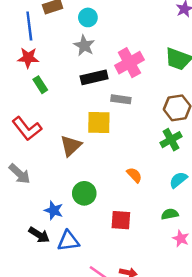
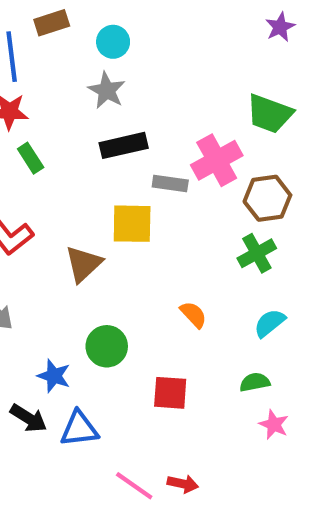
pink cross: (129, 63) -> (217, 160), moved

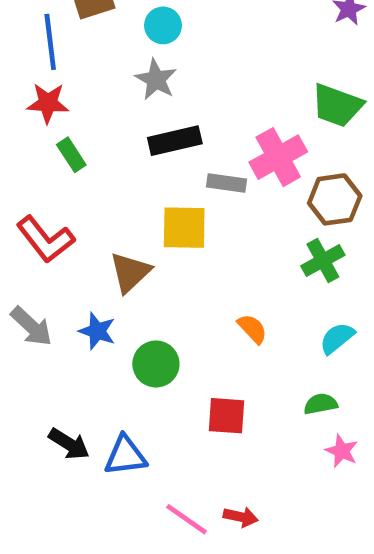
blue star: (54, 376) -> (97, 331), moved

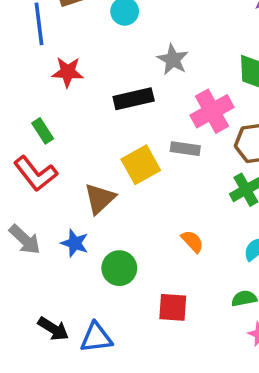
gray star: (156, 80) -> (173, 60), moved
red star: (48, 103) -> (68, 72), moved
green rectangle: (71, 155) -> (43, 131), moved
gray rectangle: (226, 183) -> (185, 149), moved
yellow square: (184, 228) -> (141, 165), turned -30

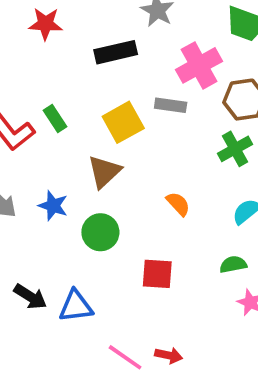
green rectangle: (43, 131) -> (55, 119), moved
brown triangle: (100, 199) -> (104, 172), moved

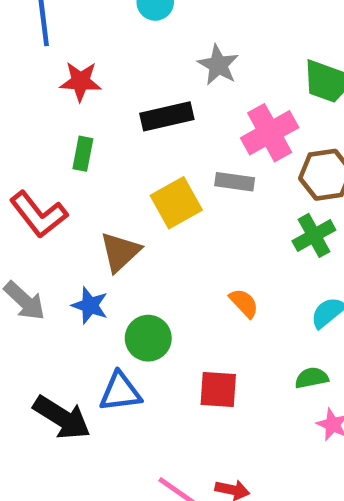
green rectangle: (55, 119) -> (83, 154), moved, turned 44
brown triangle: (104, 172) -> (120, 252), moved
black arrow: (30, 297) -> (62, 418), size x1.4
blue triangle: (76, 306) -> (120, 392), moved

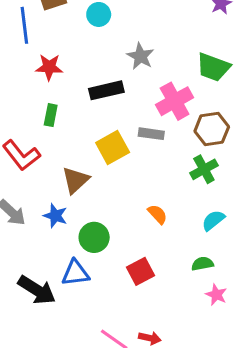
red square: (218, 390) -> (140, 271), turned -32

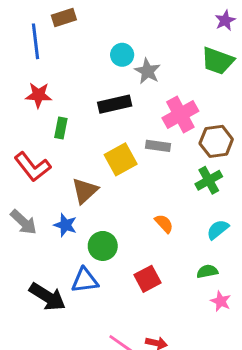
cyan circle: (99, 14) -> (122, 55), moved
red star: (49, 67) -> (38, 95), moved
green trapezoid: (213, 67) -> (218, 61), moved

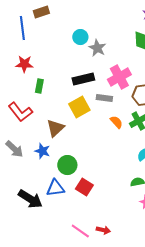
black rectangle: (115, 104) -> (83, 79), moved
orange semicircle: (164, 224) -> (116, 122), moved
red square: (148, 279) -> (84, 187), moved, turned -30

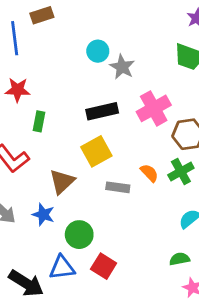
gray rectangle: (104, 98) -> (118, 187), moved

